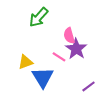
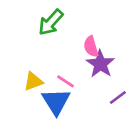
pink line: (59, 57) -> (65, 81), moved
purple line: (88, 86) -> (118, 97), moved

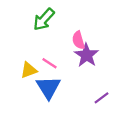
pink line: (65, 81) -> (50, 63), moved
purple line: (118, 97) -> (102, 98), moved

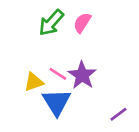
pink semicircle: (78, 40) -> (82, 23), moved, turned 48
purple star: (86, 55) -> (82, 75), moved

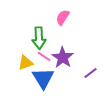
green arrow: (51, 23) -> (39, 38), moved, turned -45
purple line: (118, 114) -> (90, 73), moved

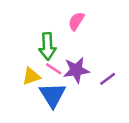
purple star: (63, 58) -> (76, 70), turned 30
purple line: (90, 73) -> (108, 79), moved

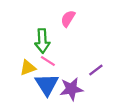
purple star: (76, 70) -> (71, 89), moved

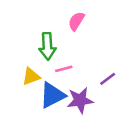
pink line: (48, 61) -> (64, 69), moved, turned -48
blue triangle: (47, 84) -> (52, 95), turned 35

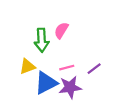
pink semicircle: (76, 21) -> (61, 30), moved
pink line: (64, 69) -> (67, 68), moved

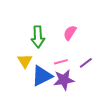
pink semicircle: (61, 30) -> (70, 33), moved
yellow triangle: (27, 66) -> (25, 61), turned -42

